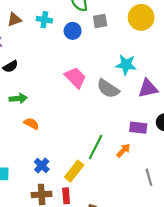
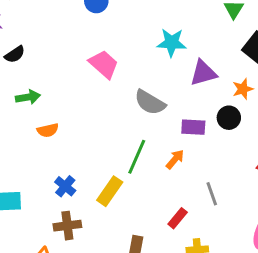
gray semicircle: (108, 89) -> (150, 102), moved
orange semicircle: (31, 124) -> (48, 130), turned 144
red rectangle: (66, 196) -> (178, 218), moved, turned 48

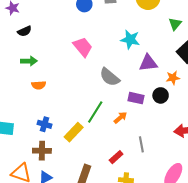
blue cross: (65, 186) -> (45, 124), turned -32

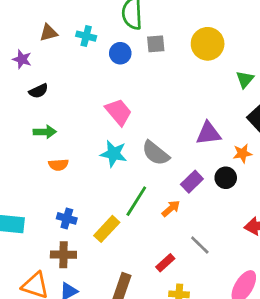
cyan star: (130, 40) -> (114, 154), moved
purple rectangle: (136, 98) -> (192, 182), turned -56
gray line: (141, 144) -> (200, 245), turned -35

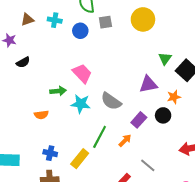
green triangle: (245, 79) -> (165, 59), moved
green arrow: (45, 132) -> (58, 91), moved

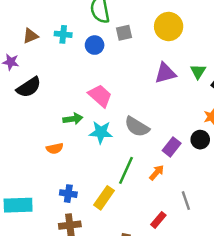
black semicircle: (23, 62) -> (29, 87), size x1.5
purple triangle: (148, 84) -> (165, 73), moved
gray line: (148, 165) -> (186, 201), turned 35

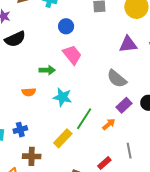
blue circle: (95, 45) -> (66, 26), moved
gray semicircle: (137, 127) -> (117, 79), moved
cyan star: (101, 132) -> (62, 97), moved
blue cross: (68, 194) -> (20, 130), moved, turned -32

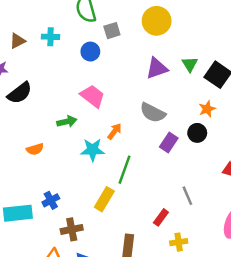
blue circle: (66, 26) -> (90, 52), moved
orange semicircle: (29, 92) -> (35, 149), moved
orange arrow: (109, 124) -> (115, 131), moved

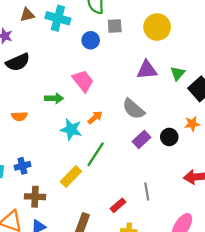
cyan cross: (51, 37) -> (58, 18), size x1.5
orange star: (207, 109) -> (192, 124), moved

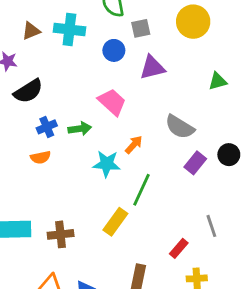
purple triangle: (147, 70) -> (152, 68), moved
green triangle: (178, 73) -> (218, 81), moved, turned 42
blue cross: (22, 166) -> (47, 127), moved
brown cross: (35, 197) -> (61, 234), moved

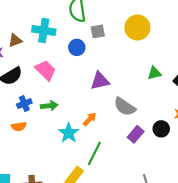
brown triangle: (31, 31) -> (15, 40), moved
purple triangle: (152, 68) -> (100, 81), moved
pink trapezoid: (112, 102) -> (45, 70), moved
cyan star: (107, 164) -> (69, 133), turned 30

